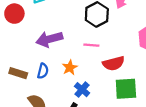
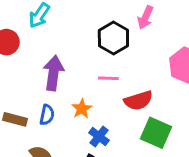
purple arrow: (49, 39) -> (53, 73), turned 115
green square: (126, 89) -> (156, 133), turned 30

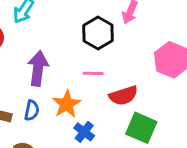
orange star: (82, 109) -> (67, 104), size x1.4

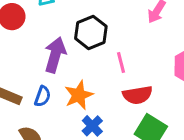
black hexagon: (98, 33) -> (91, 32), moved
pink line: (93, 73) -> (121, 63), moved, turned 66

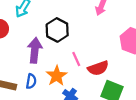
pink line: (121, 63) -> (76, 59), moved

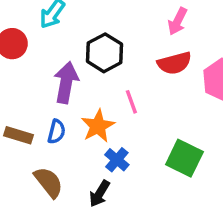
red semicircle: (98, 68) -> (174, 63), moved

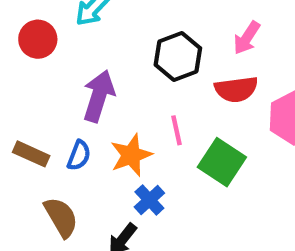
black hexagon: (105, 53) -> (178, 56), moved
green square: (184, 158) -> (222, 162), moved

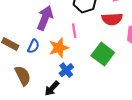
pink line: (177, 130) -> (74, 31), moved

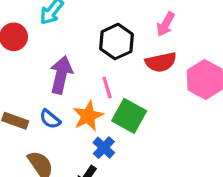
blue semicircle: (33, 46) -> (50, 119), turned 112
green square: (103, 54) -> (129, 116), moved

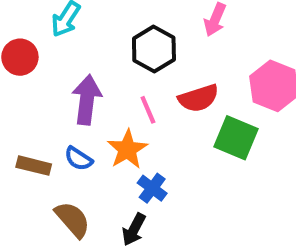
red semicircle: (161, 62) -> (199, 98), moved
green square: (129, 116) -> (236, 138), moved

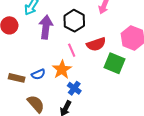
purple arrow: (87, 100) -> (46, 27), moved
blue semicircle: (79, 159) -> (38, 74), turned -56

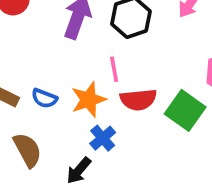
red semicircle: (96, 44) -> (138, 100), moved
blue semicircle: (38, 74) -> (44, 98), turned 32

